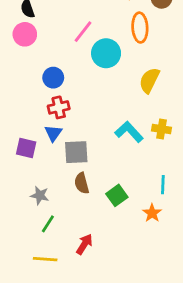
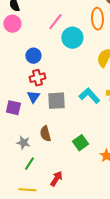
gray square: (76, 152) -> (56, 101), moved
brown semicircle: (82, 183) -> (45, 134), moved

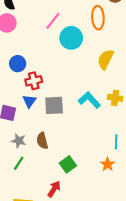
blue circle: (33, 56) -> (18, 64), moved
gray star: (23, 143) -> (19, 141), moved
green square: (80, 143) -> (68, 164), moved
green line: (29, 164) -> (19, 163), moved

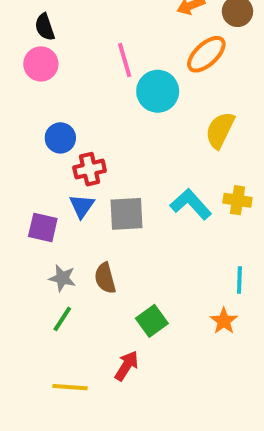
orange ellipse: (98, 18) -> (206, 54), turned 50
pink line: (53, 21) -> (125, 60), turned -54

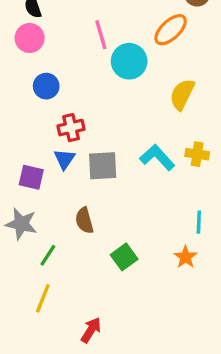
blue circle: (60, 138) -> (46, 86), moved
gray star: (62, 278) -> (21, 224), moved, size x1.4
red arrow: (127, 366) -> (91, 330), moved
yellow line: (70, 387) -> (43, 298), moved, turned -72

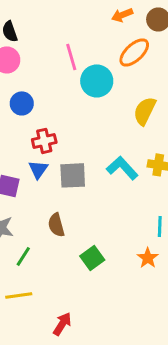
yellow line: (43, 298) -> (19, 295), turned 60

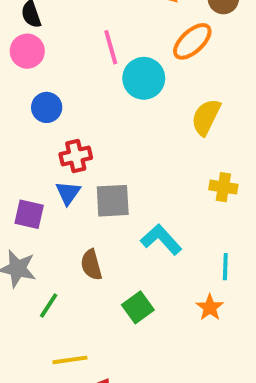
cyan L-shape: (122, 168) -> (161, 239), moved
yellow line: (19, 295) -> (70, 360), moved

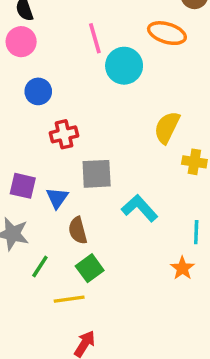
orange ellipse: (192, 41) -> (167, 33), turned 60
yellow semicircle: (206, 117) -> (167, 127), moved
blue triangle: (68, 193) -> (57, 198), moved
green square: (138, 307) -> (90, 268), moved
yellow line: (70, 360) -> (69, 299), moved

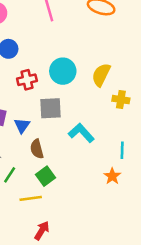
cyan circle: (124, 66) -> (63, 71), moved

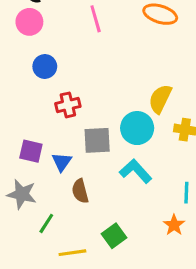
cyan circle: (63, 71) -> (137, 128), moved
green square: (45, 176) -> (114, 236), moved

